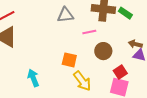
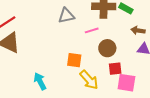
brown arrow: (135, 44) -> (138, 30), moved
red square: (120, 72) -> (115, 69), moved, turned 32

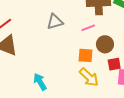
gray triangle: (66, 16) -> (55, 22), moved
orange square: (74, 60) -> (85, 55), moved

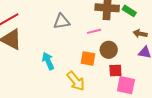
yellow arrow: (89, 77) -> (76, 81), moved
cyan arrow: (40, 82) -> (48, 61), moved

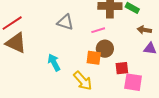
gray triangle: (62, 21) -> (65, 22), turned 30
brown circle: (109, 50) -> (105, 49), moved

